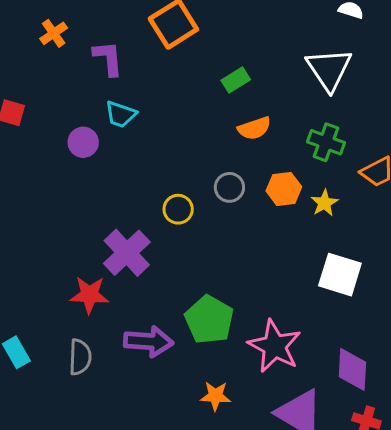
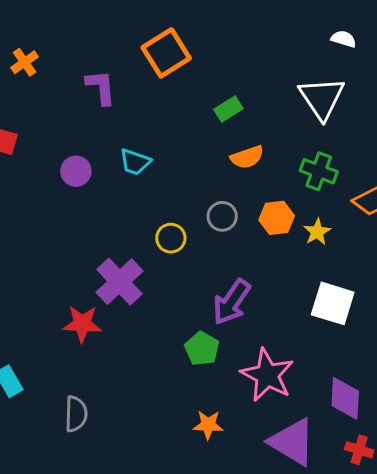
orange cross: (54, 33) -> (25, 62), moved
cyan trapezoid: (121, 114) -> (135, 162), moved
green pentagon: (209, 320) -> (202, 349), size x0.7
purple arrow: (149, 341) -> (232, 302), moved, turned 120
gray semicircle: (80, 357) -> (76, 414), moved

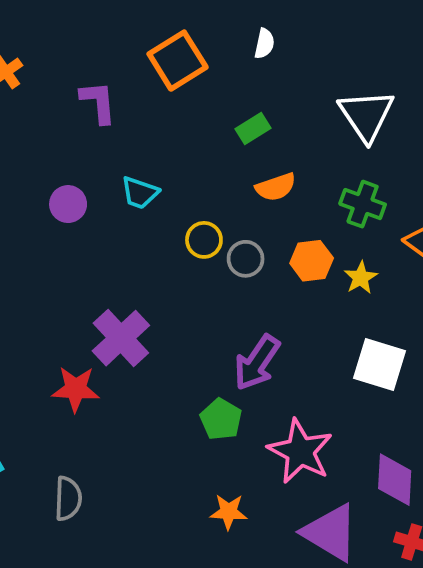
white semicircle: (344, 39) -> (264, 44), moved, turned 85
yellow circle: (171, 238) -> (204, 240), moved

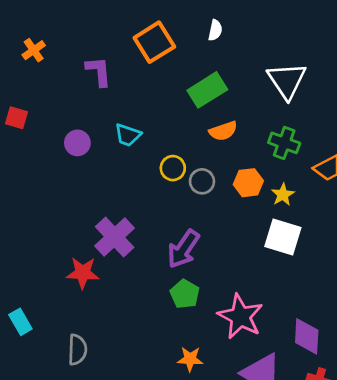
green rectangle: (253, 129) -> (207, 90), size x1.6
purple arrow: (257, 363) -> (183, 249), moved
white square: (380, 364) -> (283, 237), moved

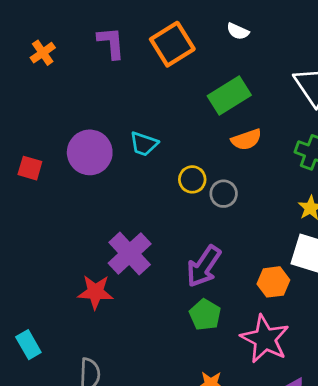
white semicircle: (215, 30) -> (238, 31), turned 102
purple L-shape: (99, 71) -> (111, 43), moved
red square: (16, 118) -> (30, 168), moved
purple circle: (77, 143) -> (90, 152), size x1.6
orange hexagon: (248, 183) -> (273, 282), moved

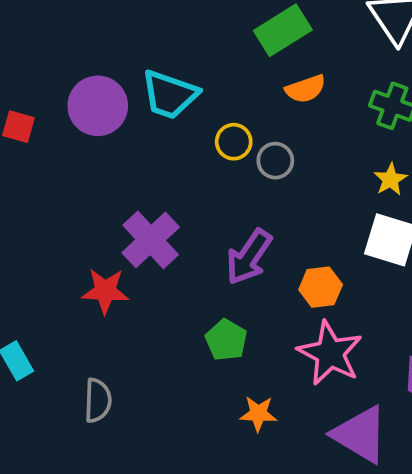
cyan trapezoid: (144, 144) -> (170, 95), size x1.5
orange hexagon: (273, 282) -> (321, 287), moved
green pentagon: (205, 315) -> (226, 340), moved

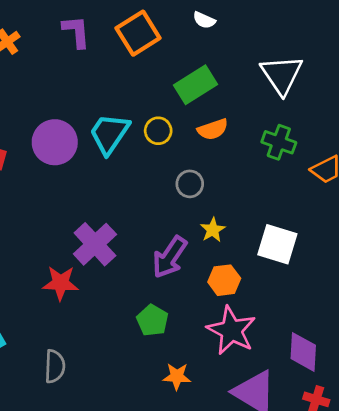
cyan trapezoid: (170, 95) -> (109, 134), turned 105
yellow circle: (234, 142) -> (158, 131), moved
yellow star: (390, 179) -> (213, 230), moved

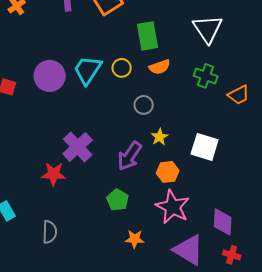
green rectangle: (195, 85) -> (148, 36), turned -68

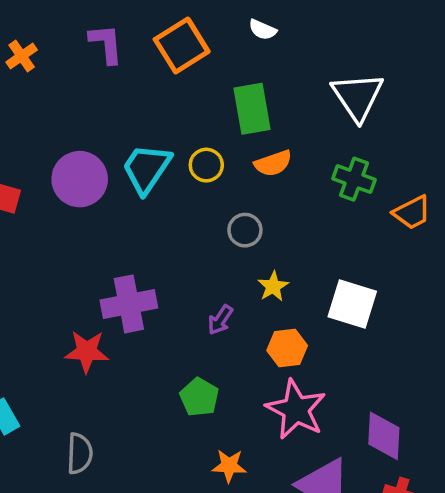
purple cross: (78, 147) -> (129, 304), turned 32
purple arrow: (130, 156) -> (220, 320), size x0.6

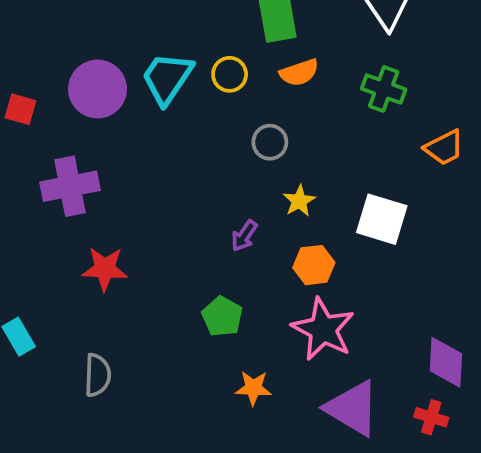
orange trapezoid: (412, 213) -> (444, 148), moved
purple cross: (129, 304) -> (70, 186), moved
purple diamond: (384, 436) -> (446, 362), moved

